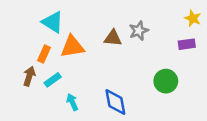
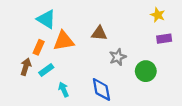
yellow star: (193, 18) -> (158, 15), moved
gray star: (139, 31) -> (118, 57), moved

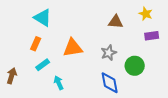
brown triangle: (99, 33) -> (116, 22), moved
orange triangle: (64, 41) -> (73, 48), moved
brown arrow: (26, 67) -> (12, 76), moved
blue diamond: (101, 89) -> (110, 83), moved

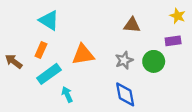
yellow star: (146, 14) -> (178, 16), moved
cyan rectangle: (43, 65) -> (49, 74), size x1.5
green circle: (135, 66) -> (154, 61), moved
brown arrow: (12, 76) -> (14, 61), moved, turned -70

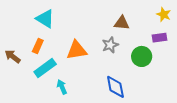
gray star: (124, 60) -> (110, 45), moved

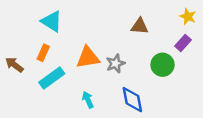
purple rectangle: (159, 38) -> (183, 43), turned -40
gray star: (110, 45) -> (116, 64), moved
cyan arrow: (62, 87) -> (88, 100), moved

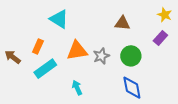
cyan triangle: (52, 21) -> (59, 19), moved
green circle: (162, 65) -> (131, 56), moved
blue diamond: (132, 100) -> (132, 88), moved

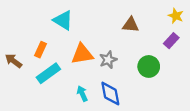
green circle: (131, 56) -> (149, 66), moved
blue diamond: (132, 88) -> (110, 94), moved

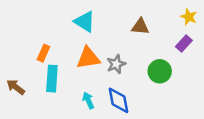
cyan triangle: (63, 20) -> (85, 22), moved
brown arrow: (13, 61) -> (16, 87), moved
cyan rectangle: (48, 73) -> (52, 79), turned -50

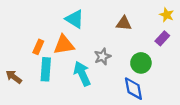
orange triangle: (88, 58) -> (64, 45), moved
cyan arrow: (88, 100) -> (82, 74), moved, size x1.6
blue diamond: (119, 100) -> (133, 89), moved

